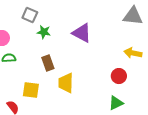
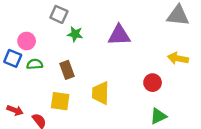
purple triangle: (82, 33) -> (119, 35), turned -30
brown rectangle: (48, 63) -> (67, 70), moved
red circle: (119, 76) -> (153, 83), moved

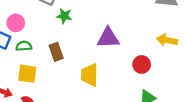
purple triangle: (119, 35) -> (108, 38), moved
yellow square: (60, 101) -> (27, 74), moved

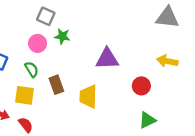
pink circle: (16, 23) -> (38, 43), moved
green semicircle: (24, 46) -> (32, 69), moved, turned 63
brown rectangle: (56, 52) -> (56, 85), moved

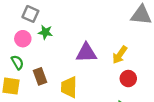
yellow arrow: (167, 61) -> (120, 55), moved, turned -66
red circle: (141, 86) -> (128, 79), moved

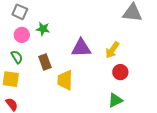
gray square: (30, 14) -> (20, 12), moved
brown rectangle: (40, 76) -> (45, 62), moved

